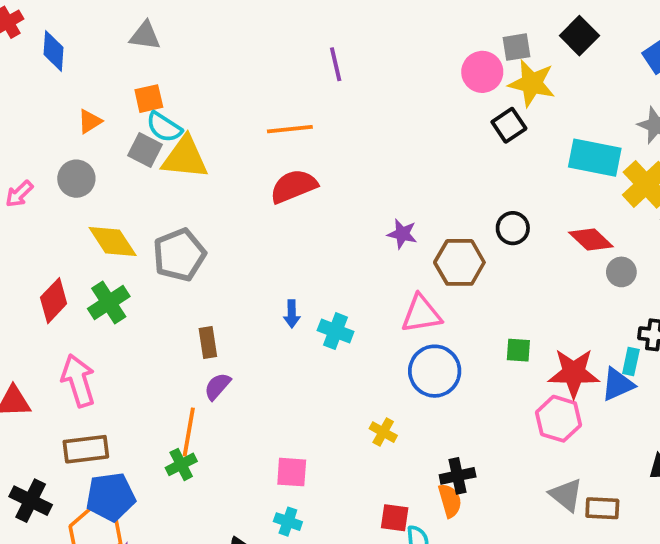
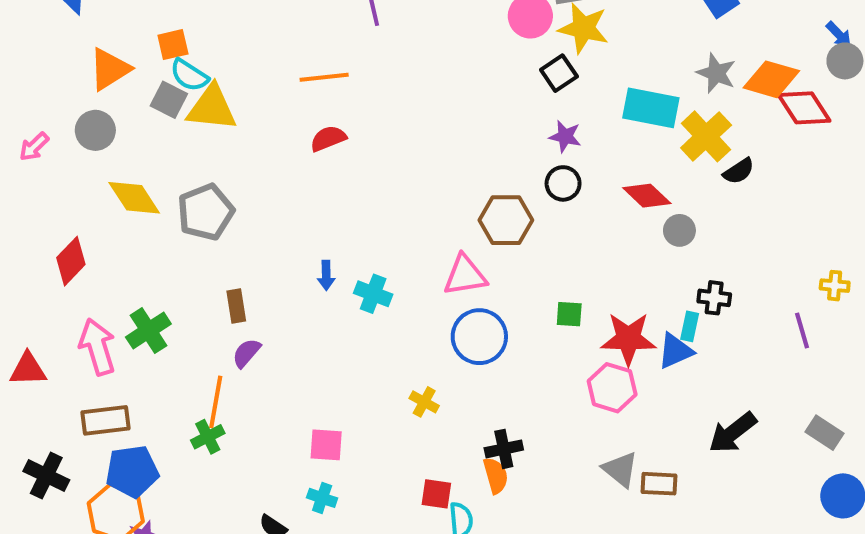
orange triangle: (90, 121) -> (110, 69), size x1.6
red semicircle: (294, 186) -> (328, 139), size x0.7
purple star: (402, 234) -> (565, 136), moved
green cross: (109, 302) -> (148, 330), moved

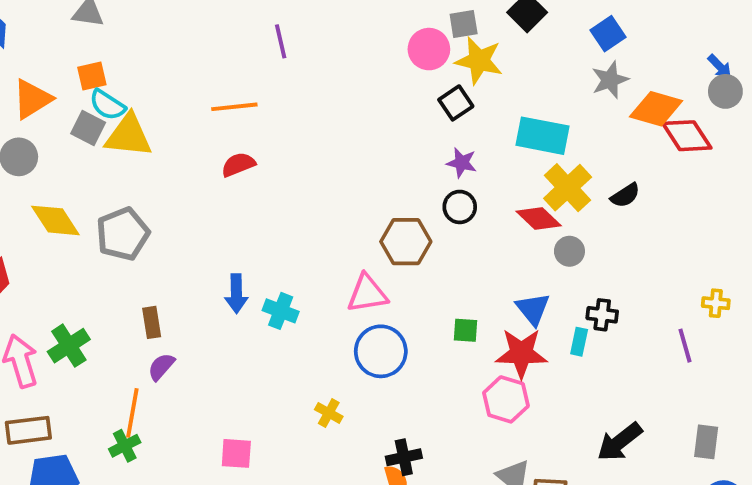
gray star: (716, 73) -> (610, 80), moved, turned 30
yellow cross: (706, 136) -> (568, 188), moved
blue arrow: (326, 275) -> (236, 294), size x1.4
blue triangle: (675, 351) -> (533, 309), moved, turned -45
gray rectangle: (824, 433) -> (706, 442), turned 64

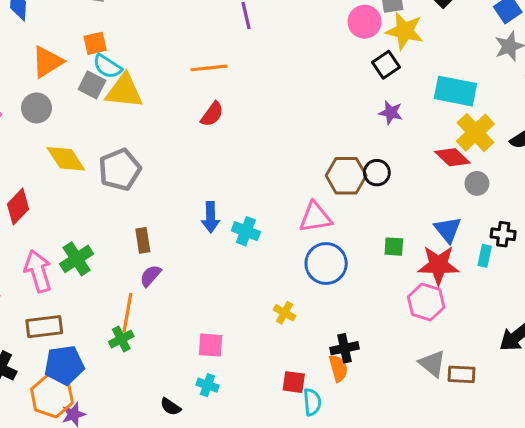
red semicircle: (238, 165) -> (212, 114), turned 148
black circle: (460, 207) -> (377, 173), moved

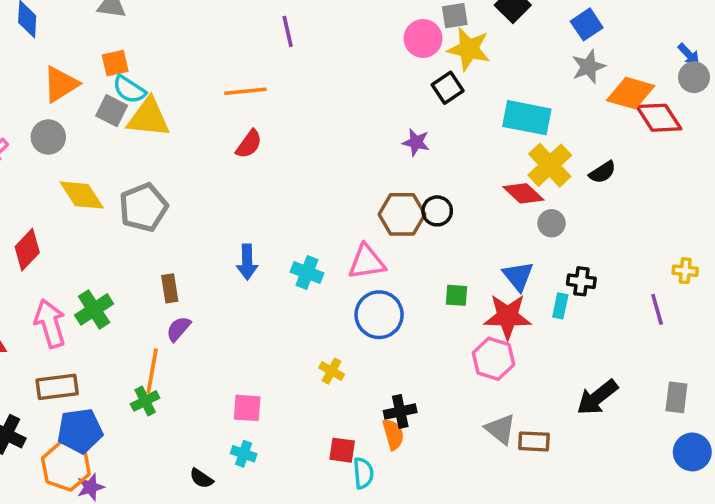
purple star: (391, 113) -> (416, 142), moved
cyan cross: (246, 231) -> (307, 272), moved

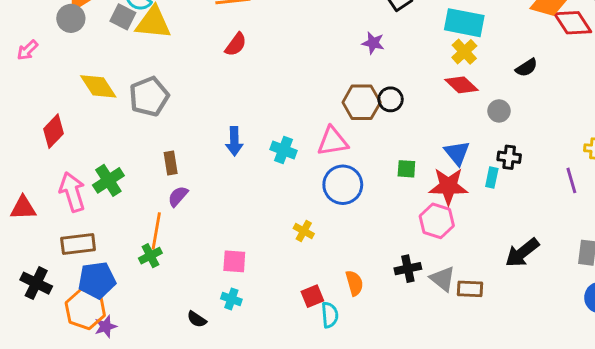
gray circle: (48, 137) -> (71, 18), moved
yellow cross: (550, 165) -> (464, 52), moved, size x0.7
gray circle: (552, 223) -> (499, 111), moved
black cross: (400, 411) -> (408, 269), moved
red square: (342, 450) -> (312, 296), turned -30

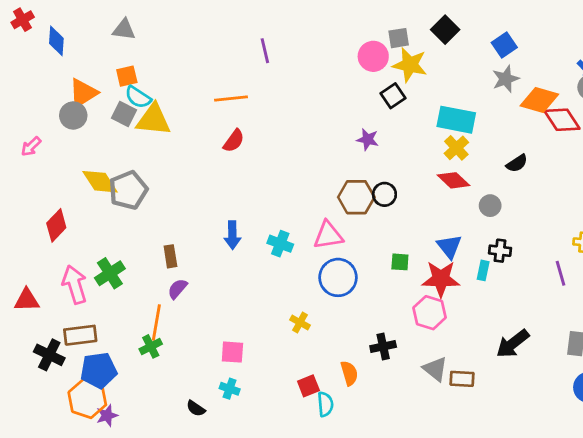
gray pentagon: (149, 96) -> (128, 190), moved
black cross: (408, 269) -> (383, 346), moved
black cross: (36, 283) -> (49, 355), moved

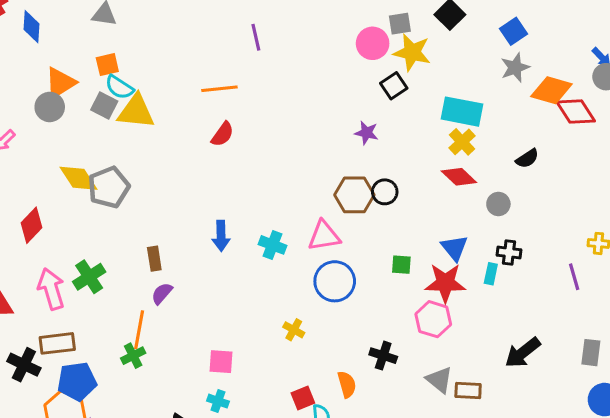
black cross: (383, 346) -> (383, 356), turned 30

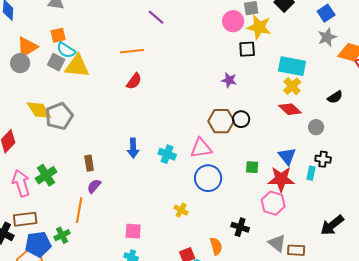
purple line: (256, 37) -> (156, 17), turned -36
black square: (394, 86) -> (247, 49), turned 30
green cross: (133, 356) -> (62, 235), moved

